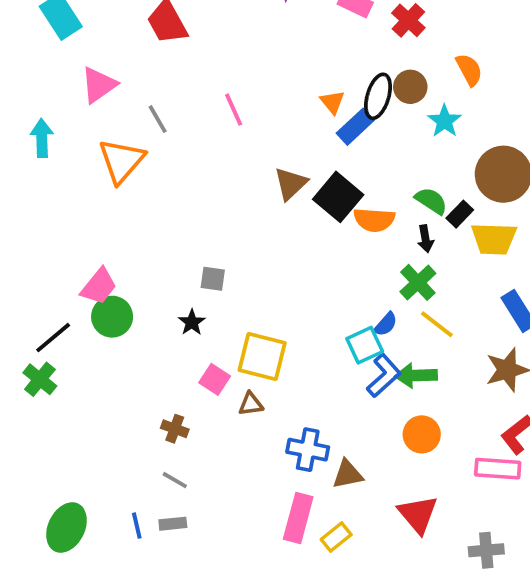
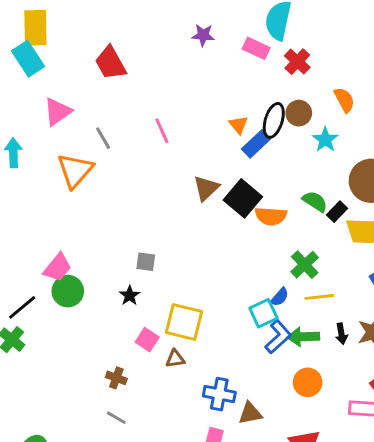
black arrow: (425, 239) -> (341, 334), moved
yellow line: (437, 324) -> (319, 297), turned -44

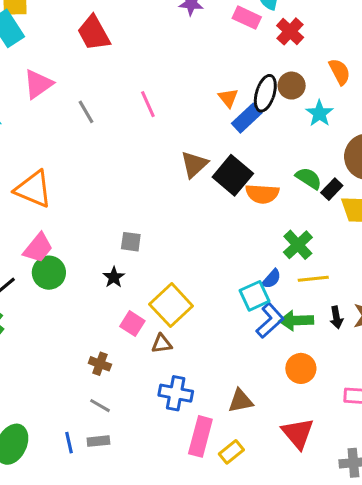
orange triangle: (75, 170) -> (33, 189), moved, turned -48
yellow square: (184, 322) -> (171, 305), turned 33
blue cross: (219, 394) -> (176, 393), moved

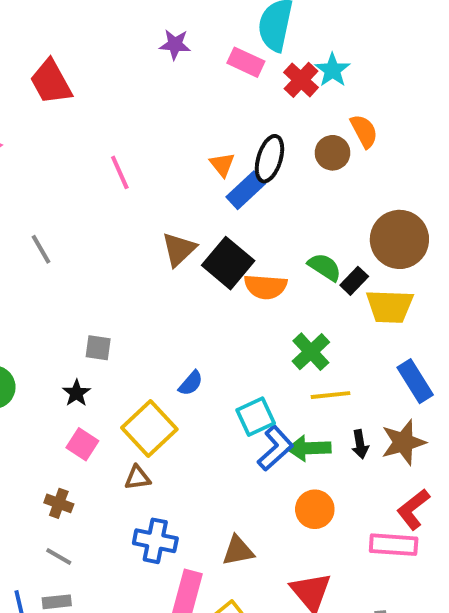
brown circle: (292, 86) -> (333, 153), moved
gray line: (86, 112) -> (41, 249), moved
cyan star: (319, 113) -> (333, 70), moved
blue semicircle: (272, 279) -> (191, 383), moved
pink square: (132, 324) -> (82, 444), moved

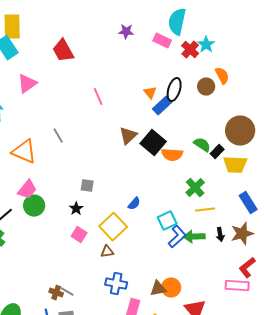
brown cross: (59, 503) -> (56, 293), moved
orange circle: (315, 509) -> (171, 288), moved

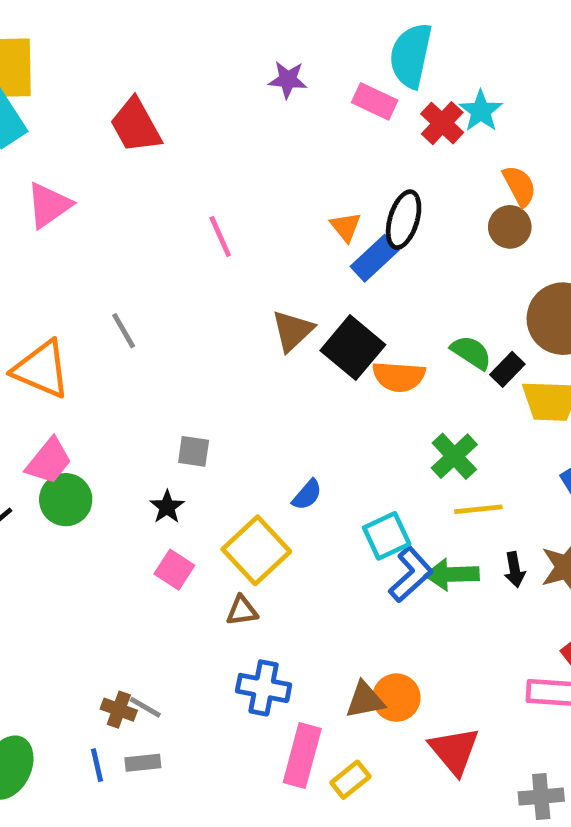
brown circle: (206, 87) -> (510, 227), moved

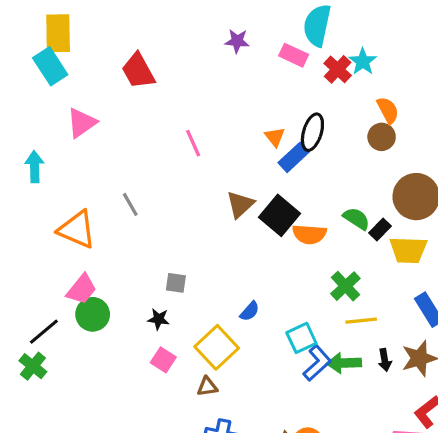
black star: (167, 507) -> (159, 319), turned -30

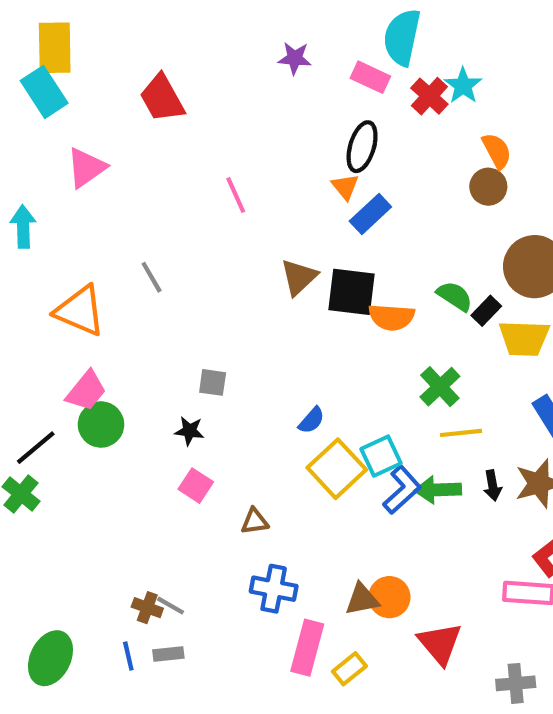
black ellipse: (312, 132) -> (362, 147), moved
black square: (279, 215) -> (352, 292), turned -33
yellow square: (217, 347) -> (337, 469), moved

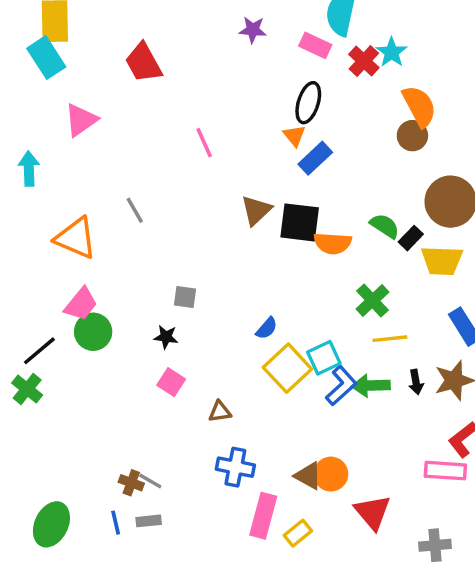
orange semicircle: (497, 151) -> (419, 106), size x1.4
brown triangle: (362, 599) -> (308, 476), turned 40

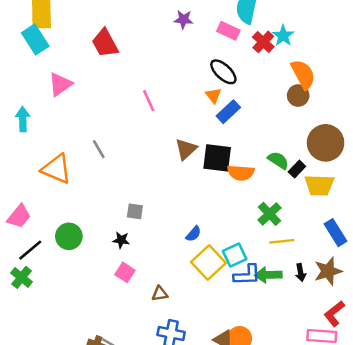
black ellipse: (308, 103) -> (223, 72), turned -64
pink trapezoid: (81, 304) -> (19, 216), moved
blue L-shape: (341, 386) -> (247, 275), turned 40

